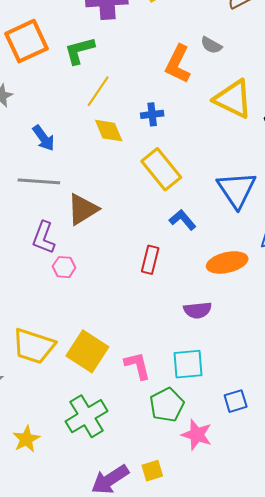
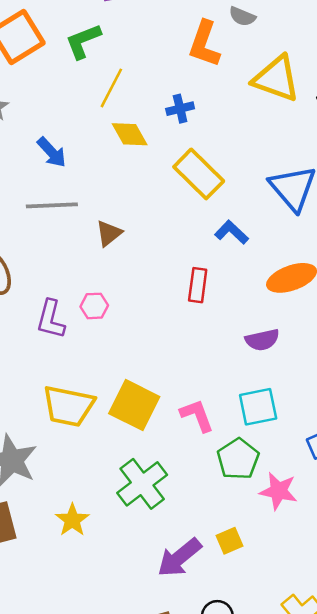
brown triangle: (83, 209) -> (109, 233), size x0.7
purple L-shape: (44, 238) -> (51, 319), moved

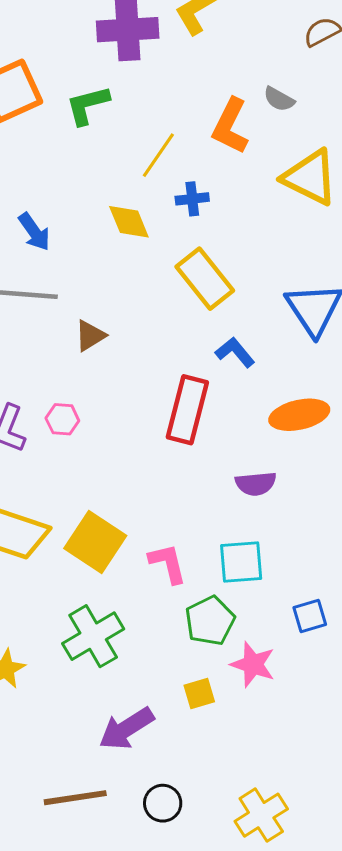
yellow line: (111, 88) -> (158, 155), moved
red rectangle: (198, 285) -> (187, 410), size x1.6
yellow square: (229, 541) -> (199, 694), moved

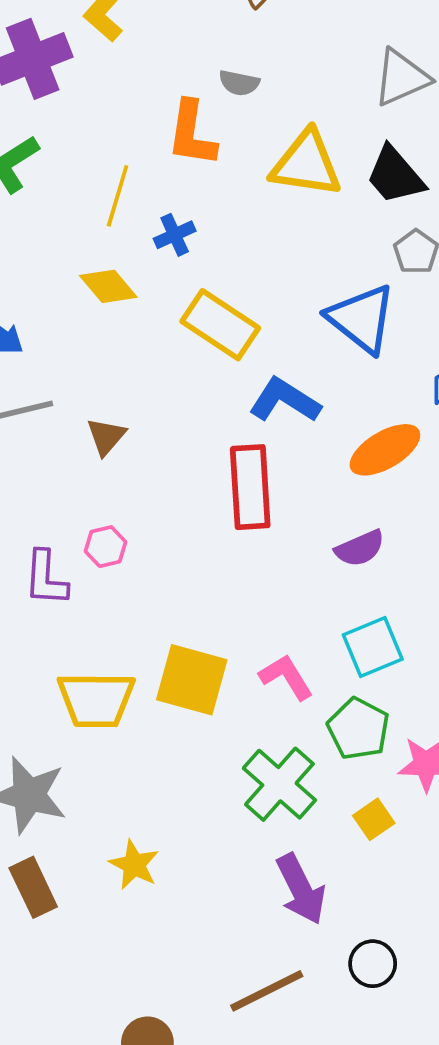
blue L-shape: (235, 352) -> (285, 400), size x1.4
green cross: (93, 636) -> (279, 784), moved
purple arrow: (126, 729) -> (301, 889), turned -66

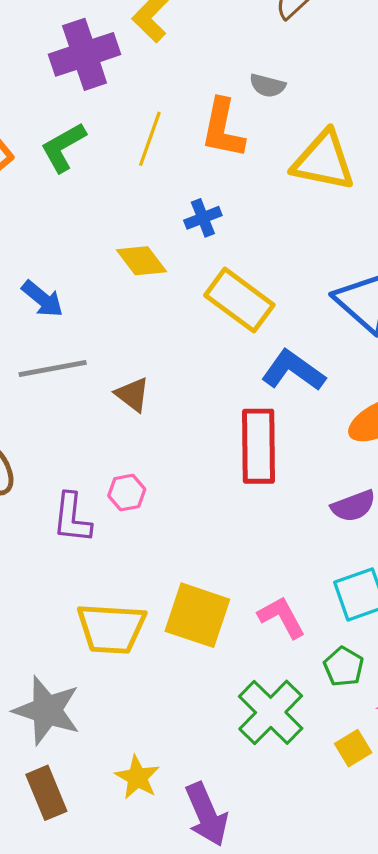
yellow line: (118, 196) -> (150, 139), moved
brown triangle: (106, 437) -> (132, 394), turned -36
green pentagon: (358, 729) -> (344, 667), size x0.7
purple arrow: (301, 889) -> (207, 814), moved

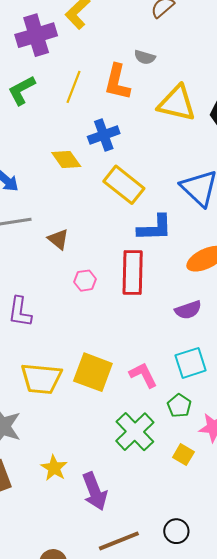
blue cross: (203, 218) -> (104, 135), size x1.4
blue L-shape: (293, 371) -> (155, 228), turned 141
pink hexagon: (127, 493) -> (85, 281), moved
yellow square: (353, 748) -> (183, 455), turned -30

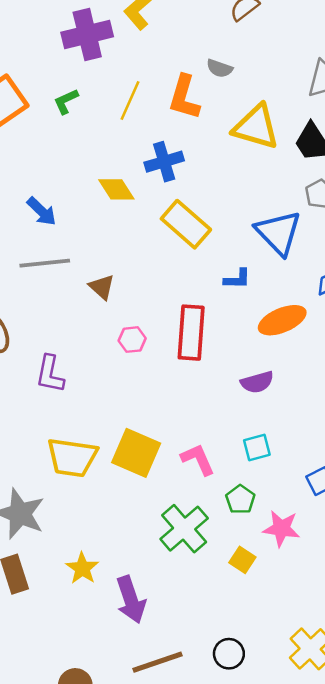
green L-shape: (22, 90) -> (66, 101), size x0.7
blue L-shape: (155, 228) -> (237, 279), moved, size x0.6
cyan square: (191, 363) -> (257, 447), size x0.7

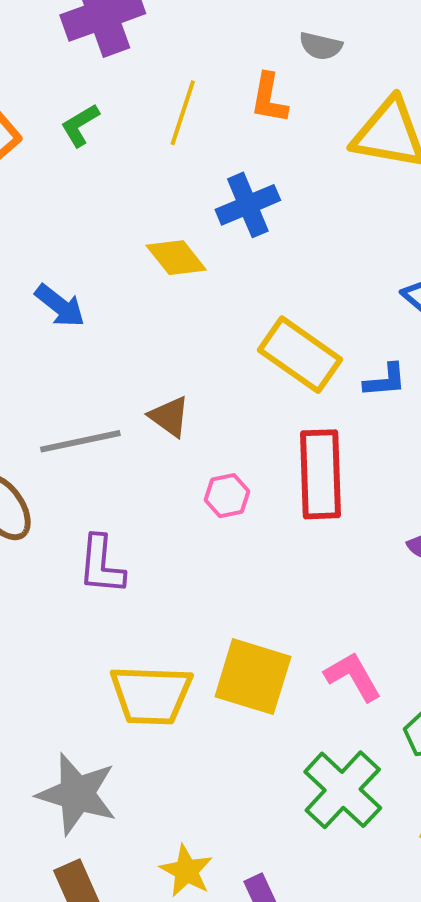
orange L-shape: (184, 97) -> (269, 98), size x0.7
yellow rectangle: (186, 224) -> (300, 355), moved
gray line: (45, 263) -> (80, 441), moved

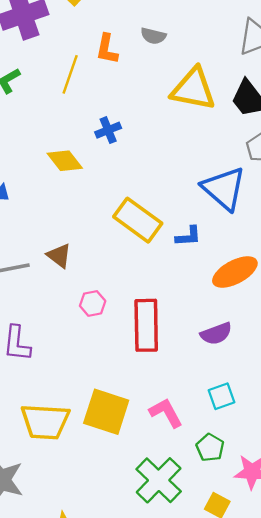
orange L-shape: (269, 98) -> (107, 49), moved
blue cross: (248, 205) -> (108, 130), size x0.7
red rectangle: (320, 474) -> (146, 325), moved

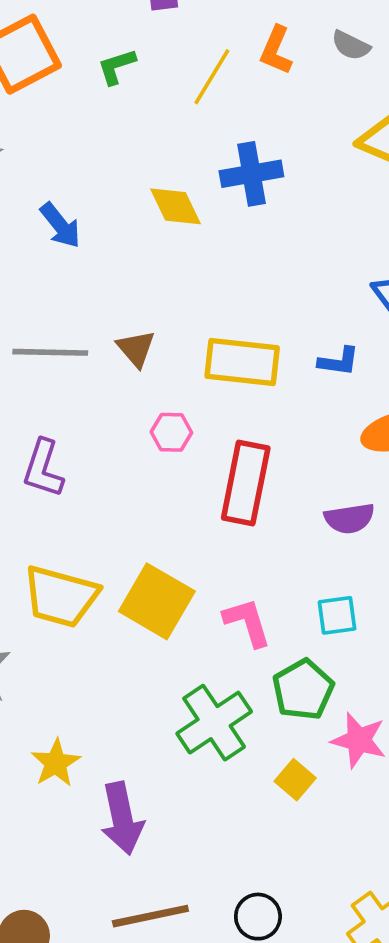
blue cross: (108, 130) -> (251, 174), size x1.5
yellow rectangle: (138, 220) -> (242, 362), moved, turned -42
green pentagon: (210, 448) -> (303, 690), size x1.4

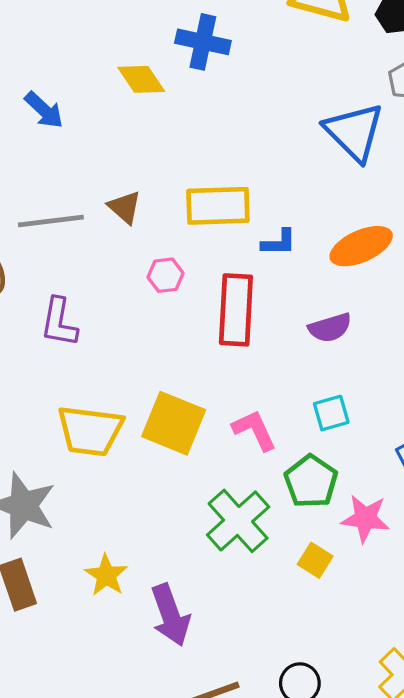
blue cross: (251, 174) -> (203, 42), turned 30
blue L-shape: (339, 361) -> (279, 242), moved

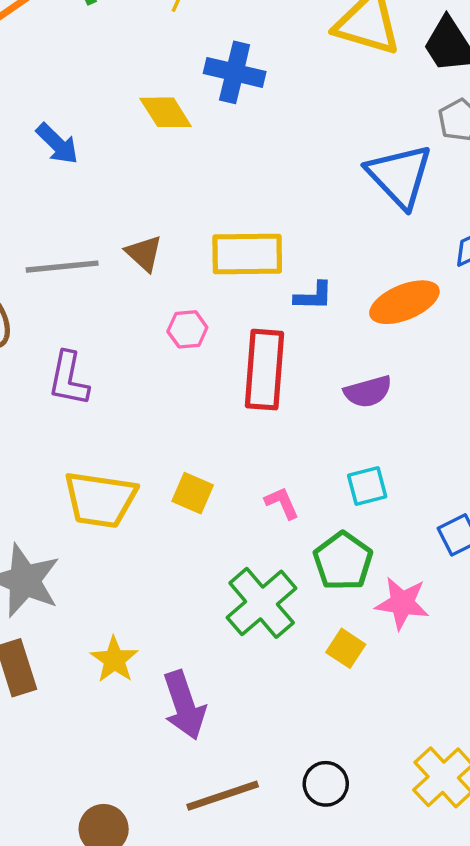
yellow square: (174, 423) -> (193, 493), size x0.6
pink L-shape: (254, 430) -> (282, 503), size x0.7

